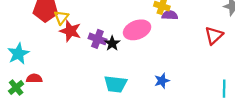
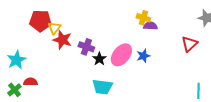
pink ellipse: (137, 30) -> (121, 55), moved, turned -30
black star: (112, 43) -> (99, 59), moved
blue star: (162, 81) -> (143, 56), moved

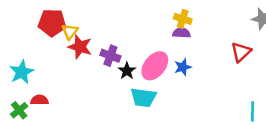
purple semicircle: (150, 26) -> (181, 33), moved
cyan trapezoid: (102, 87) -> (143, 98), moved

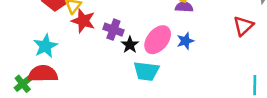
cyan star: (22, 72) -> (45, 46), moved
red semicircle: (39, 100) -> (43, 74), size x1.6

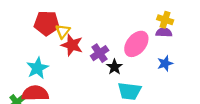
purple cross: (113, 30) -> (100, 53), turned 36
pink ellipse: (158, 40) -> (136, 44), moved

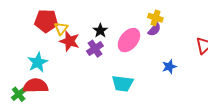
purple semicircle: (164, 32) -> (154, 29), turned 128
blue star: (165, 63) -> (169, 67), moved
black star: (114, 67) -> (100, 31), moved

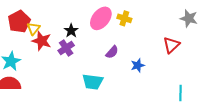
red pentagon: (46, 21) -> (19, 21), turned -30
purple semicircle: (154, 29) -> (112, 52), moved
pink ellipse: (129, 40) -> (101, 18), moved

